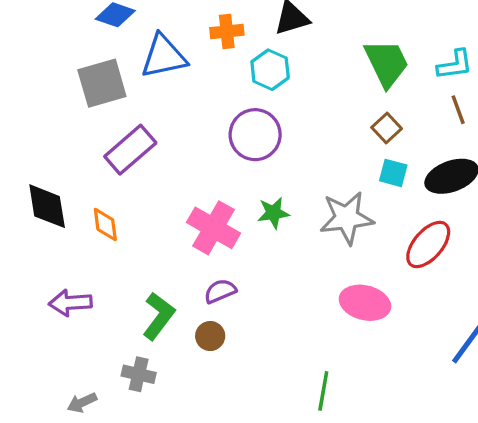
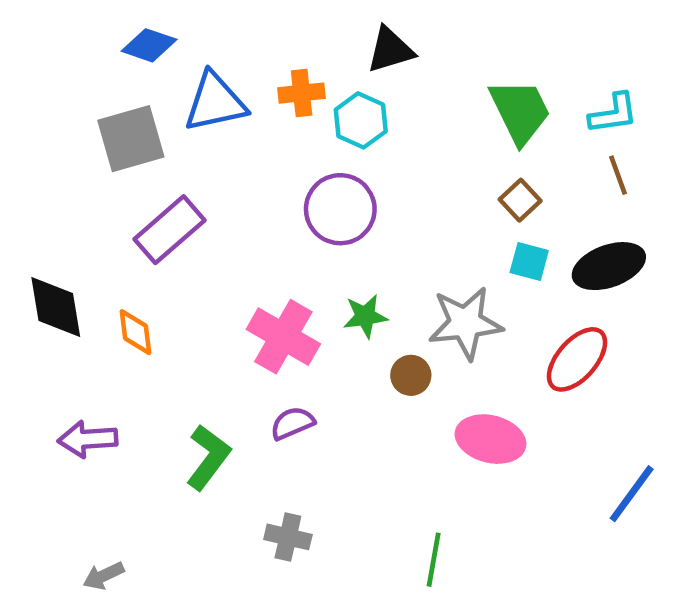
orange cross: (227, 31) -> (302, 93), moved
brown circle: (210, 336) -> (411, 375), moved
gray cross: (139, 374) -> (288, 537), moved

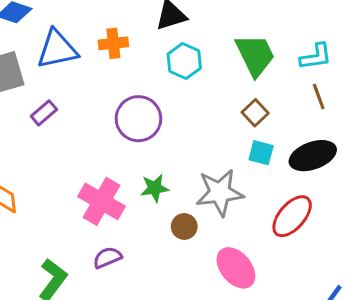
cyan hexagon: (361, 120) -> (184, 61), moved
purple rectangle: (170, 230) -> (44, 113), moved, size x0.6
pink ellipse: (491, 439) -> (236, 268), turned 36

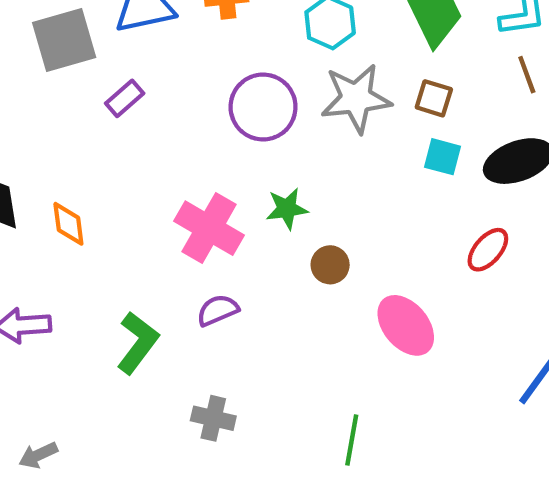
brown square: (255, 113) -> (434, 98), turned -30
gray star: (220, 193) -> (356, 98), moved
red ellipse: (292, 216) -> (488, 250), size x0.7

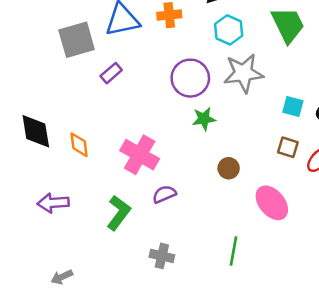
brown square: (434, 98) -> (288, 147), moved
green star: (287, 209) -> (204, 119), moved
pink cross: (209, 228) -> (140, 155), moved
green line: (352, 440) -> (234, 251), moved

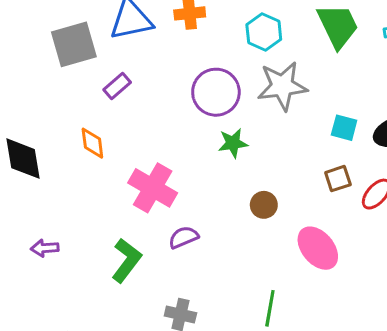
orange diamond: (79, 145) -> (92, 143), moved
brown square: (288, 147) -> (338, 179), turned -35
purple arrow: (53, 203) -> (45, 248), size x0.7

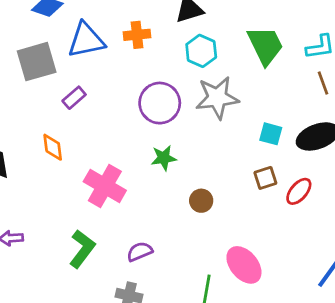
green star: (233, 143) -> (164, 158), moved
purple semicircle: (184, 237) -> (140, 252), moved
pink ellipse: (318, 248) -> (244, 265), moved

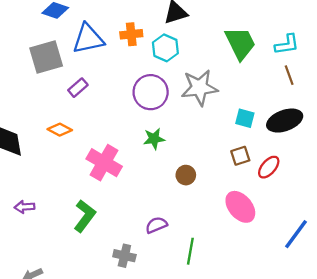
cyan hexagon: (201, 51) -> (165, 48), moved
orange diamond: (53, 147) -> (60, 130), turned -55
purple semicircle: (140, 252) -> (156, 225), moved
pink ellipse: (244, 265) -> (240, 207), moved

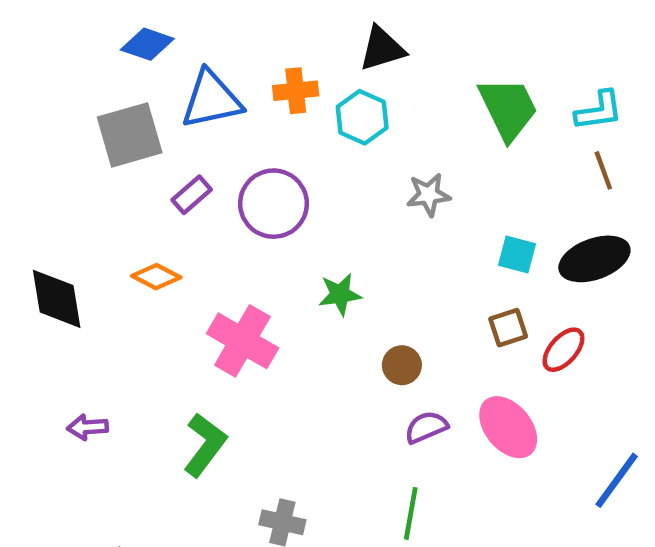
gray star: (199, 88) -> (428, 195), size x0.6
purple circle: (151, 92) -> (274, 204), moved
purple semicircle: (156, 225) -> (426, 427), moved

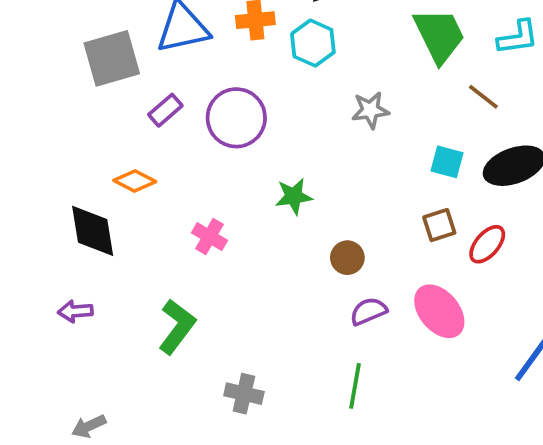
brown line: (603, 170) -> (483, 97), moved, turned -32
black diamond: (57, 299) -> (93, 231), moved
pink cross: (243, 341) -> (209, 237), size x0.6

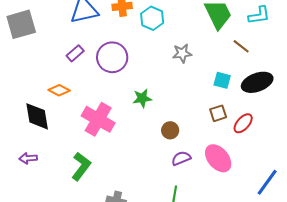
gray square: (112, 58) -> (21, 24), moved
pink cross: (209, 237) -> (98, 119), size x1.8

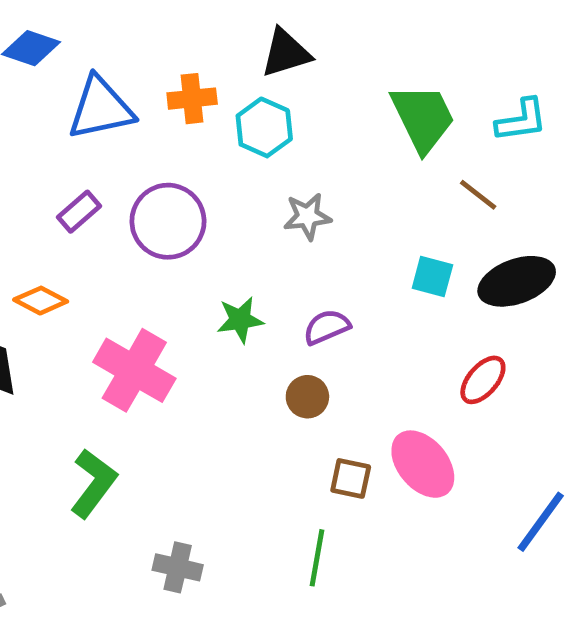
gray star: (182, 53) -> (307, 216), moved
brown square: (218, 113) -> (351, 478), moved, turned 30
purple semicircle: (181, 158) -> (327, 327), moved

